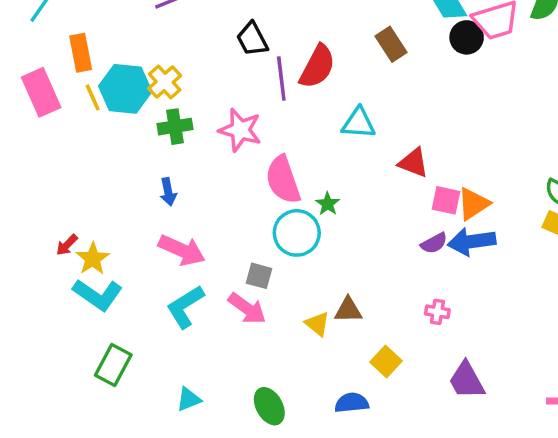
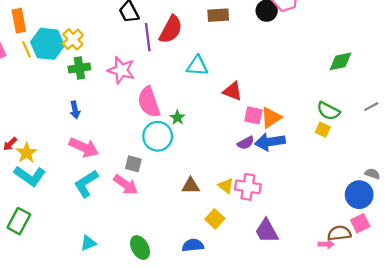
brown rectangle: (391, 44) -> (218, 15), turned -60
pink cross: (437, 312) -> (248, 187), size x1.6
yellow triangle: (317, 324) -> (226, 186), moved
green rectangle: (113, 365) -> (19, 221), moved

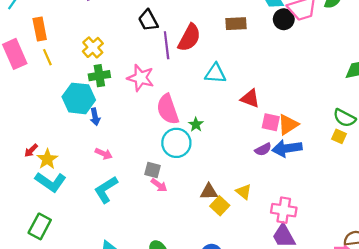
cyan hexagon: (47, 44) -> (79, 98), moved
pink arrow: (84, 147) -> (104, 154), size x0.6
pink arrow: (126, 185) -> (159, 185), moved, size x0.7
pink cross: (248, 187) -> (284, 210), moved
yellow square: (215, 219) -> (220, 206), moved

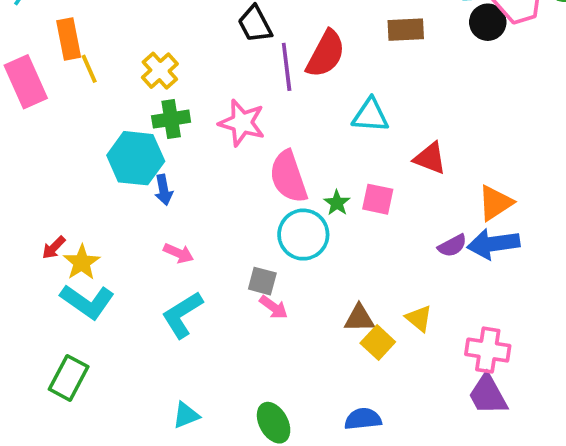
yellow line: (47, 57) -> (89, 69), moved
pink square: (271, 122) -> (378, 199), moved

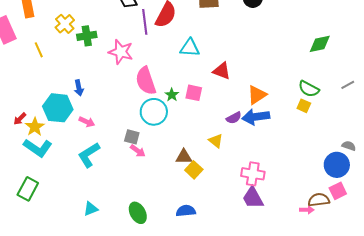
yellow line: (89, 69) -> (39, 50), moved
yellow cross: (160, 71) -> (65, 24), moved
green cross: (171, 119) -> (87, 36), moved
cyan hexagon: (136, 158) -> (58, 108), moved
yellow triangle: (419, 318) -> (216, 141), moved

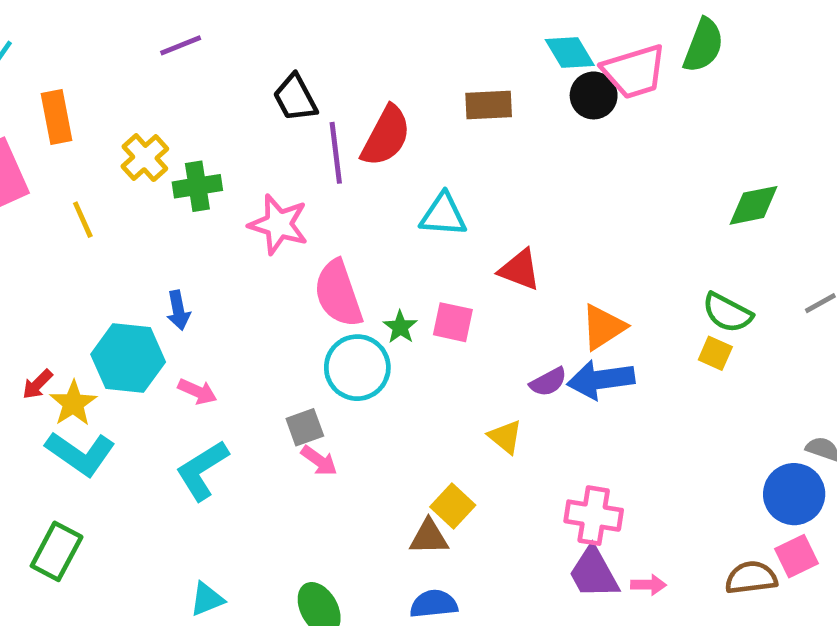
gray square: (132, 137) -> (305, 427), turned -35
brown triangle: (184, 157) -> (429, 537), moved
pink arrow: (307, 210) -> (649, 585), moved

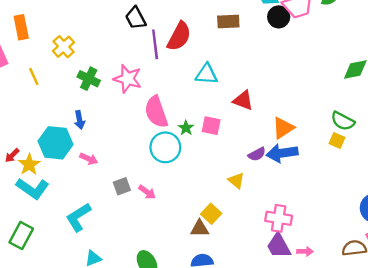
green cross: (197, 186) -> (89, 79), moved, turned 35
gray square: (305, 427) -> (122, 186), moved
cyan L-shape: (202, 470) -> (78, 217), moved

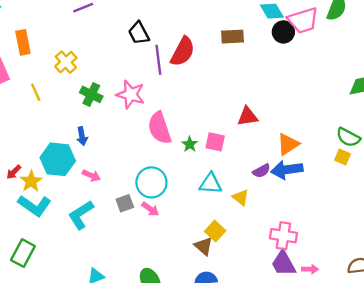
cyan triangle: (207, 74) -> (210, 184), moved
red triangle: (243, 100) -> (248, 116), turned -30
cyan circle: (165, 147) -> (151, 182), moved
cyan L-shape: (78, 217) -> (81, 215), moved
brown triangle: (200, 229) -> (204, 246), turned 42

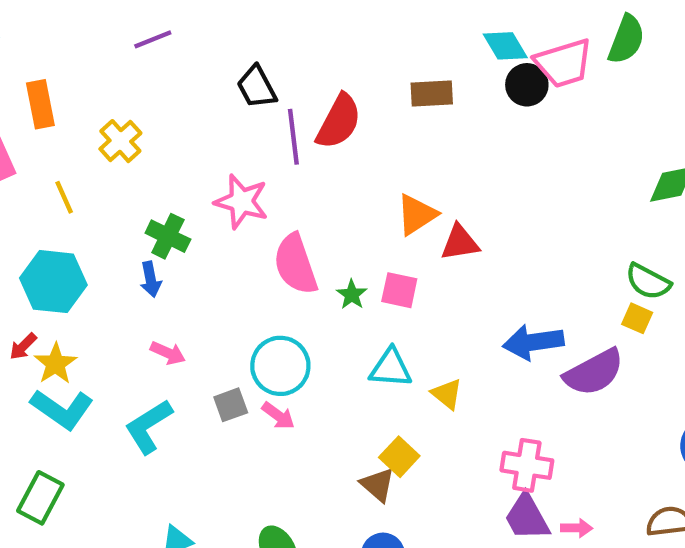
green cross: (91, 94) -> (168, 236), moved
orange triangle: (288, 144) -> (417, 215), moved
cyan hexagon: (58, 159) -> (53, 282), moved
purple semicircle: (261, 171) -> (594, 372), moved, size x1.8

